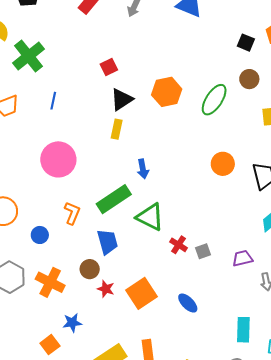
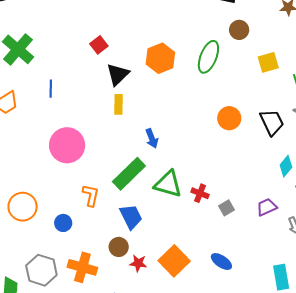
red cross: (179, 245) -> (200, 193), moved

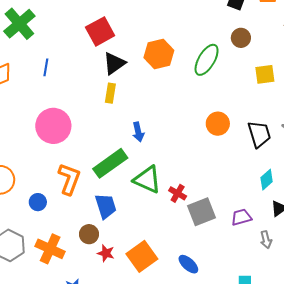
red square: (99, 45) -> (100, 31), size x1.6
orange L-shape: (91, 195) -> (69, 179), size x1.4
gray square: (226, 208) -> (202, 212), size x1.8

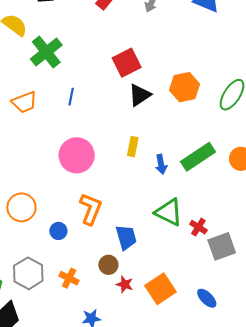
yellow rectangle: (110, 93) -> (133, 147), moved
green rectangle: (110, 163) -> (198, 157), moved
orange cross: (50, 249) -> (69, 278), size x0.7

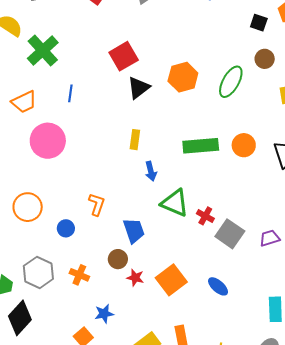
pink circle: (77, 155) -> (48, 141), moved
green rectangle: (198, 157) -> (201, 146), turned 32
blue arrow: (161, 164) -> (151, 171), moved
orange L-shape: (91, 209) -> (97, 204), size x0.7
gray square: (222, 246) -> (230, 234), turned -32

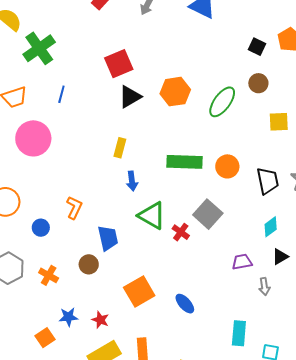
gray square: (230, 234) -> (208, 214), moved
red star: (135, 278) -> (100, 320), moved

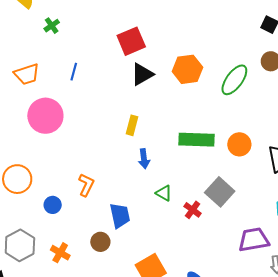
green cross: (39, 48) -> (52, 26), size x0.5
green triangle: (152, 215) -> (164, 193), size x0.6
purple trapezoid: (242, 262) -> (254, 240), size x1.5

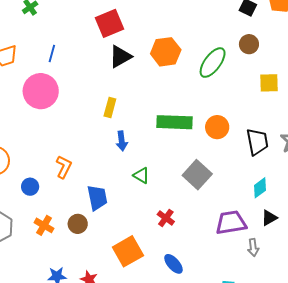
pink circle: (45, 116) -> (41, 91), moved
red cross: (193, 210) -> (166, 218), moved
orange cross: (60, 253) -> (44, 225), moved

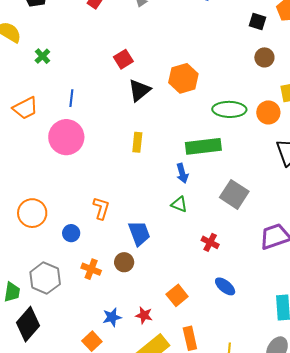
red square: (110, 23) -> (123, 59), size x0.7
green ellipse: (213, 63) -> (229, 109), moved, turned 64
orange circle: (217, 127) -> (268, 112), moved
blue arrow: (122, 141) -> (182, 173), moved
orange square: (128, 251) -> (177, 295), moved, size x0.7

